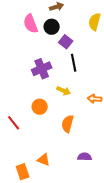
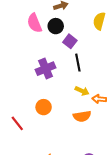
yellow arrow: (64, 91) -> (82, 91), moved
orange semicircle: (68, 124) -> (82, 116), moved, turned -114

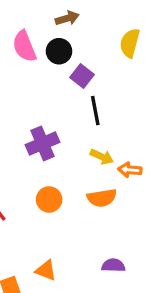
purple cross: (46, 69) -> (43, 143), moved
orange circle: (44, 107) -> (49, 200), moved

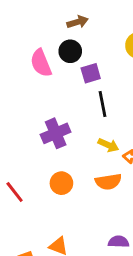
pink semicircle: (24, 46) -> (41, 63), moved
purple square: (82, 76) -> (91, 73), turned 36

